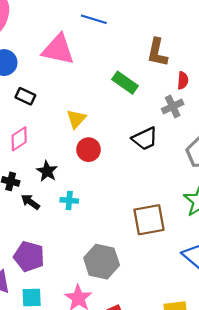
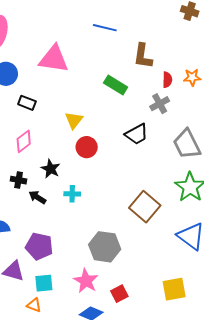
blue line: (94, 19) -> (105, 28), moved
brown square: (149, 220) -> (145, 207), turned -36

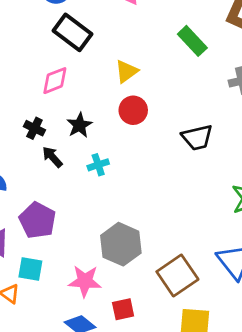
black rectangle: (27, 103) -> (73, 32), size x1.6
black trapezoid: (137, 134) -> (197, 137), moved
cyan cross: (72, 194) -> (98, 165), turned -35
brown square: (145, 207) -> (177, 276), moved
pink star: (86, 281) -> (85, 281), turned 30

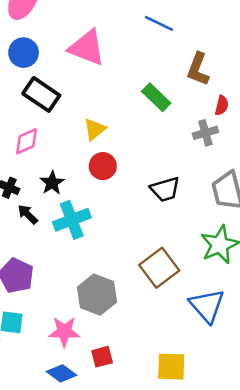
cyan cross: (98, 165) -> (72, 220), size x1.8
brown square: (177, 276) -> (159, 268), moved

